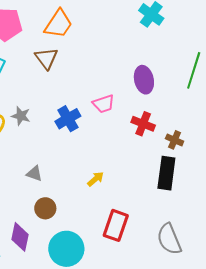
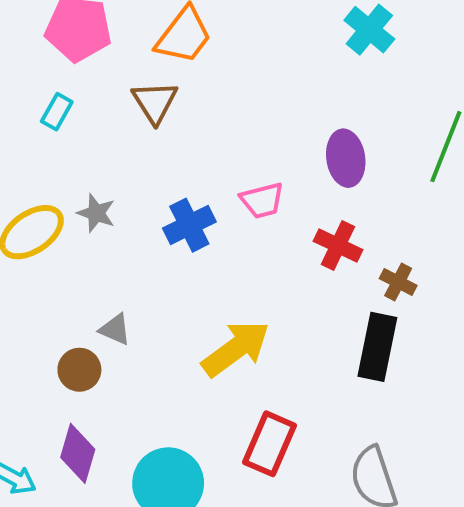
yellow arrow: (96, 179) -> (236, 349), size x2.0
brown circle: (45, 208) -> (79, 370), moved

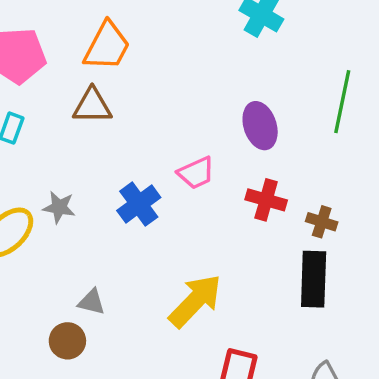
brown triangle: (155, 102) -> (92, 106), turned -48

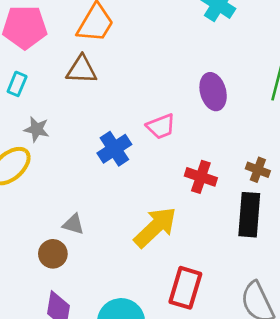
red cross: (266, 200) -> (201, 177), moved
gray star: (59, 207) -> (37, 129), moved

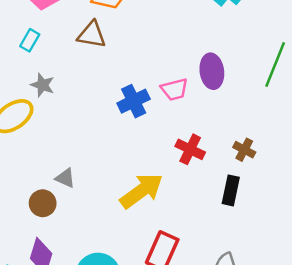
pink trapezoid: (161, 126) -> (174, 89), moved
blue cross: (114, 149) -> (134, 101), moved
black rectangle: (249, 215) -> (231, 190), size x0.7

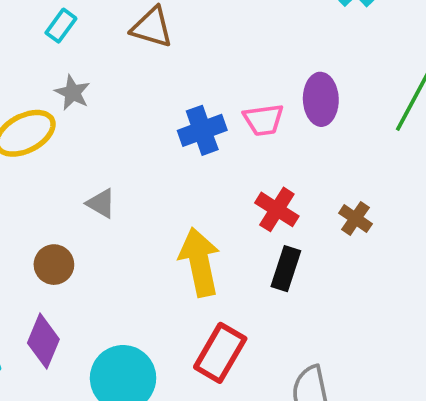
gray triangle: (65, 178) -> (101, 203), moved
black rectangle: (231, 190) -> (286, 269), moved
yellow arrow: (141, 191) -> (200, 262), turned -72

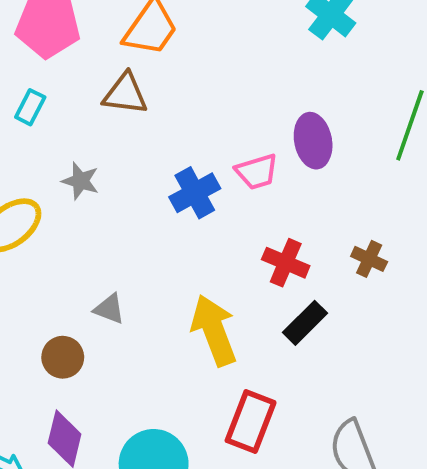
gray star: (72, 93) -> (80, 181), moved
gray triangle: (101, 203) -> (109, 309), moved
black rectangle: (286, 269) -> (305, 323), turned 36

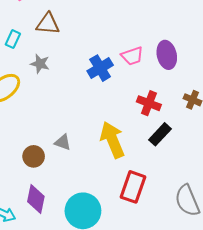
brown triangle: (125, 94) -> (48, 24), moved
cyan rectangle: (30, 107) -> (13, 39), moved
purple ellipse: (313, 141) -> (167, 55), moved
gray triangle: (109, 309) -> (63, 142), moved

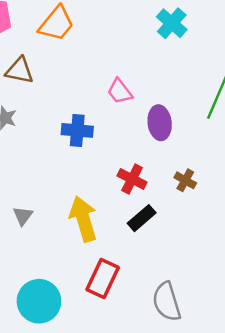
pink trapezoid: (132, 56) -> (120, 91), moved, turned 65
blue cross: (100, 68) -> (77, 130), turned 30
gray triangle: (63, 142) -> (23, 216), turned 42

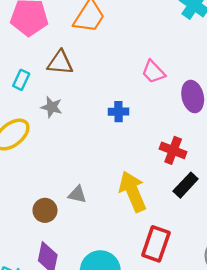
blue cross: (77, 130) -> (118, 112), size x0.7
gray triangle: (23, 216) -> (77, 194), turned -48

